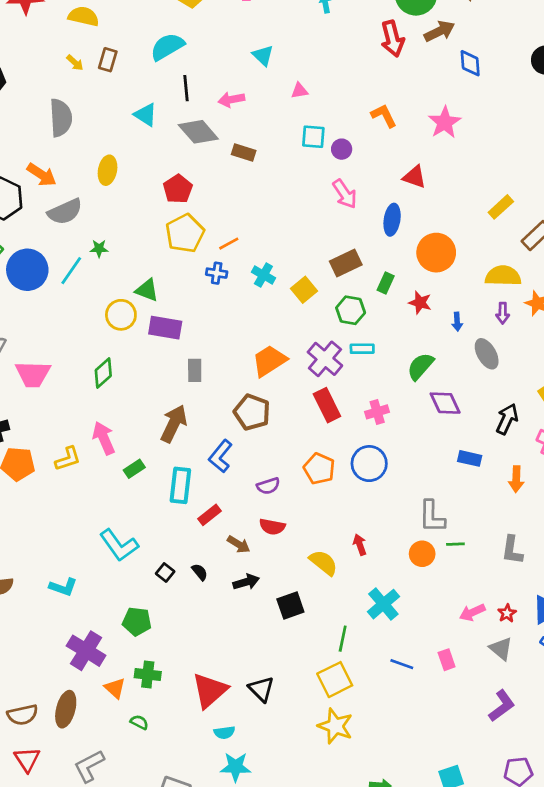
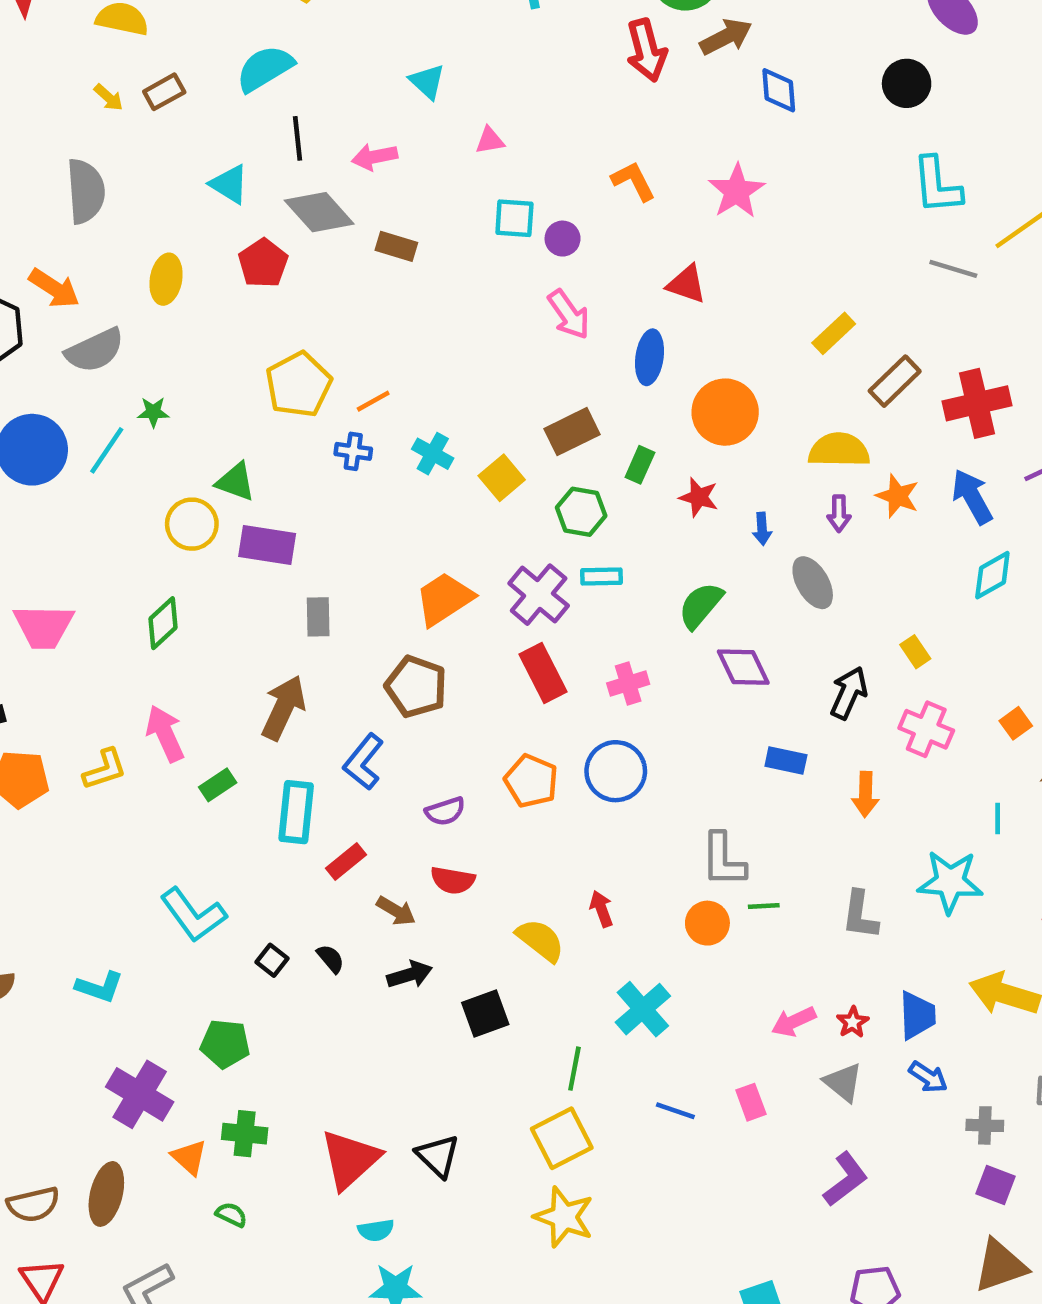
brown rectangle: (108, 60) -> (164, 92), turned 45
red pentagon: (178, 189) -> (263, 263), moved

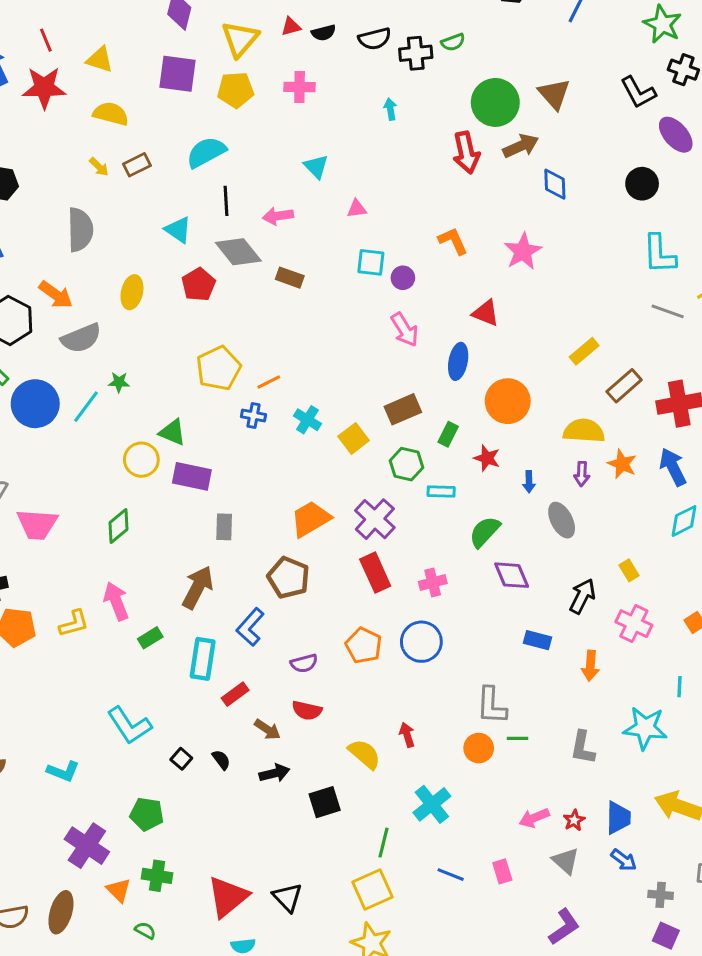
cyan rectangle: (602, 577) -> (441, 491), moved

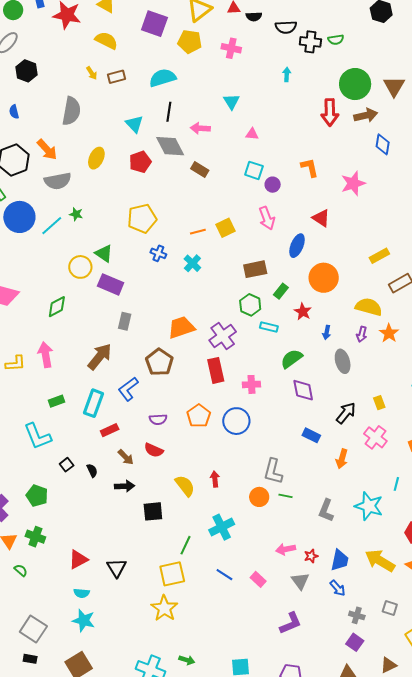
orange line: (269, 382) -> (198, 232), moved
yellow square: (354, 438) -> (226, 228), moved
green rectangle: (150, 638) -> (56, 401), moved
pink rectangle: (502, 871) -> (258, 579), turned -42
red triangle: (228, 897) -> (78, 560), size x0.7

